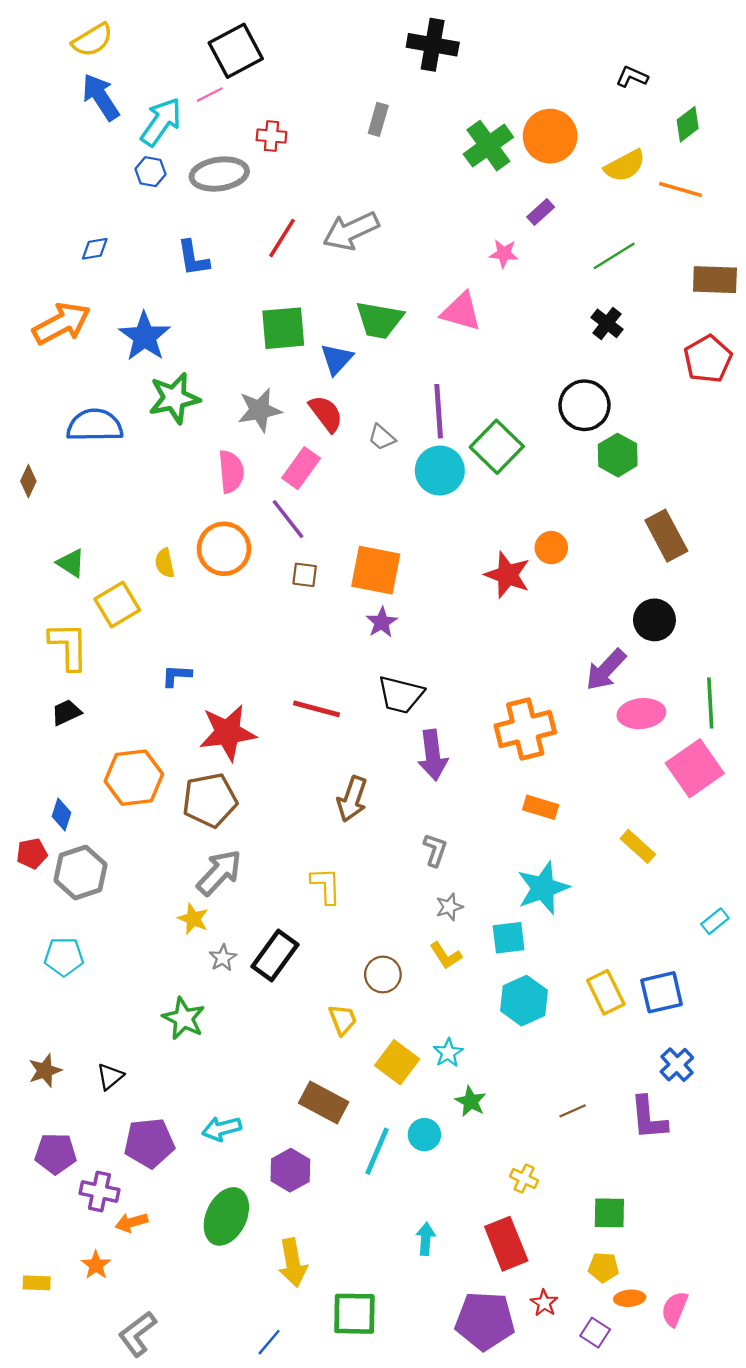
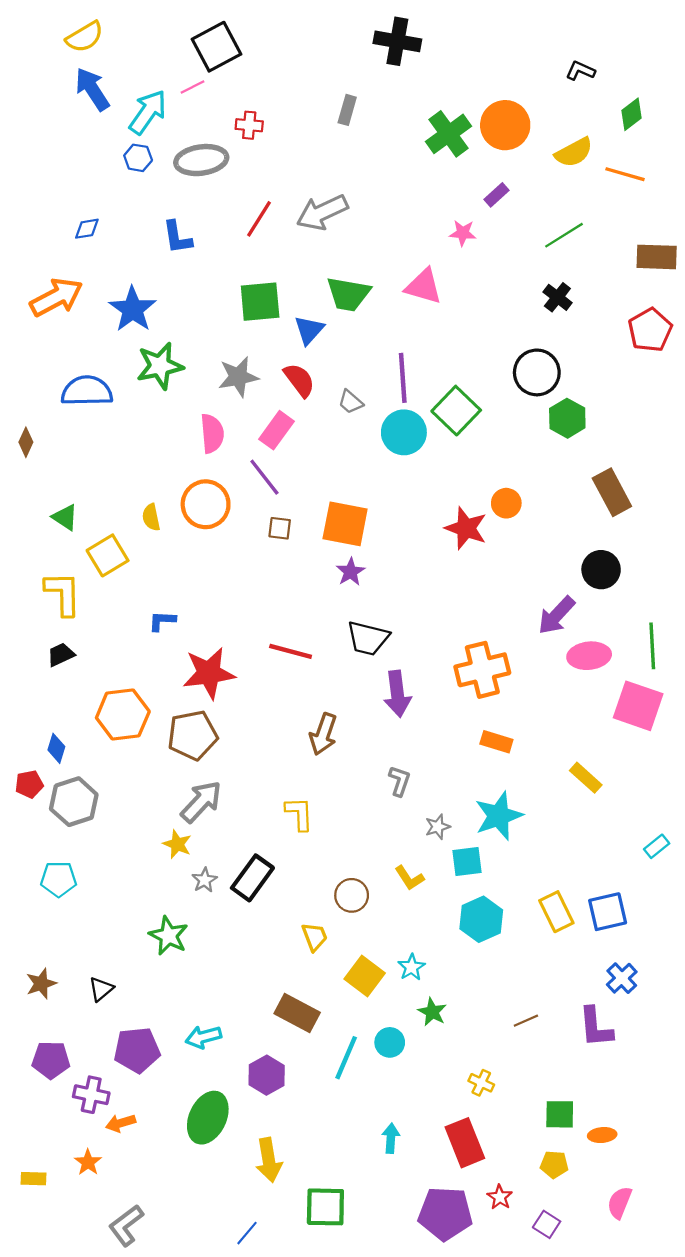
pink square: (695, 768) -> (638, 706), turned -36
gray star: (449, 907) -> (438, 827), moved
orange ellipse: (630, 1298) -> (602, 1135), moved

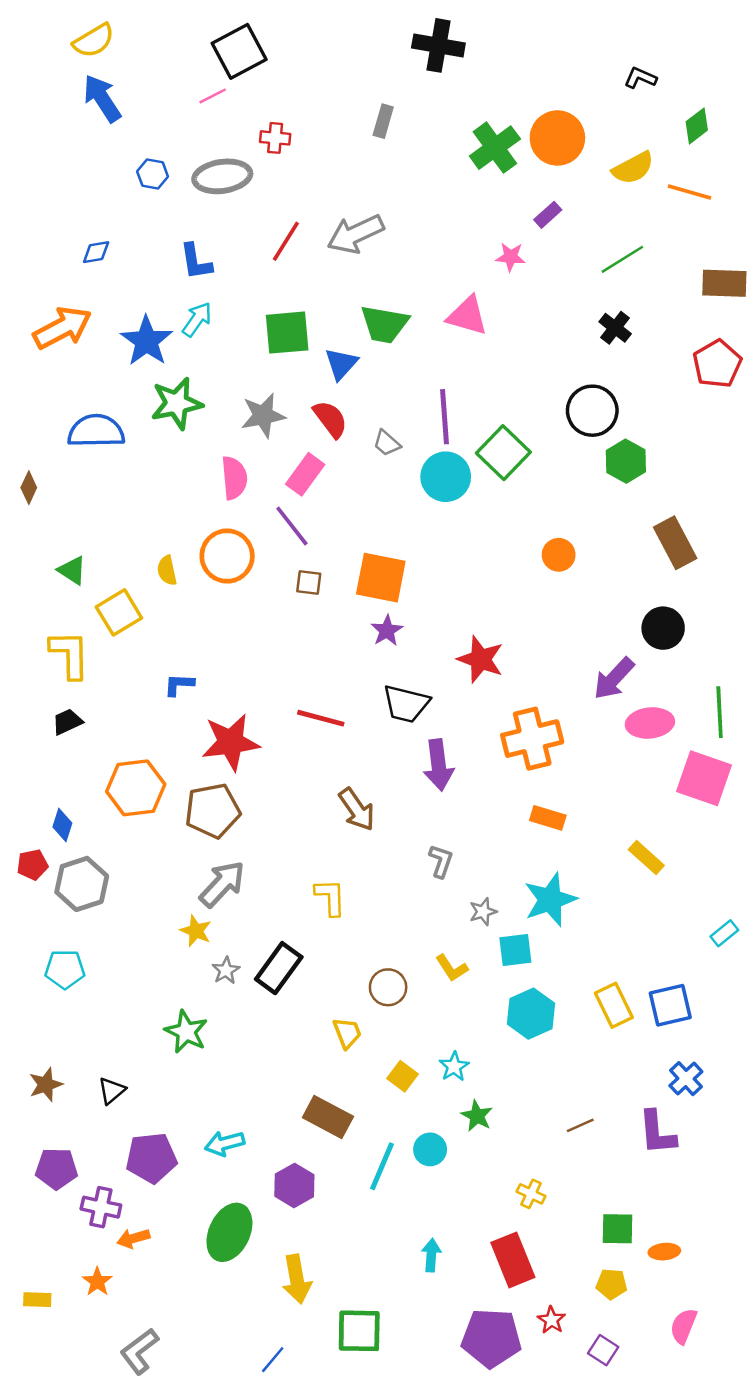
cyan arrow: (148, 112) -> (197, 319), moved, size x0.7
red star: (466, 528) -> (481, 659), moved
brown arrow: (323, 734) -> (357, 809), turned -54
yellow square: (365, 976) -> (402, 1076), size x0.7

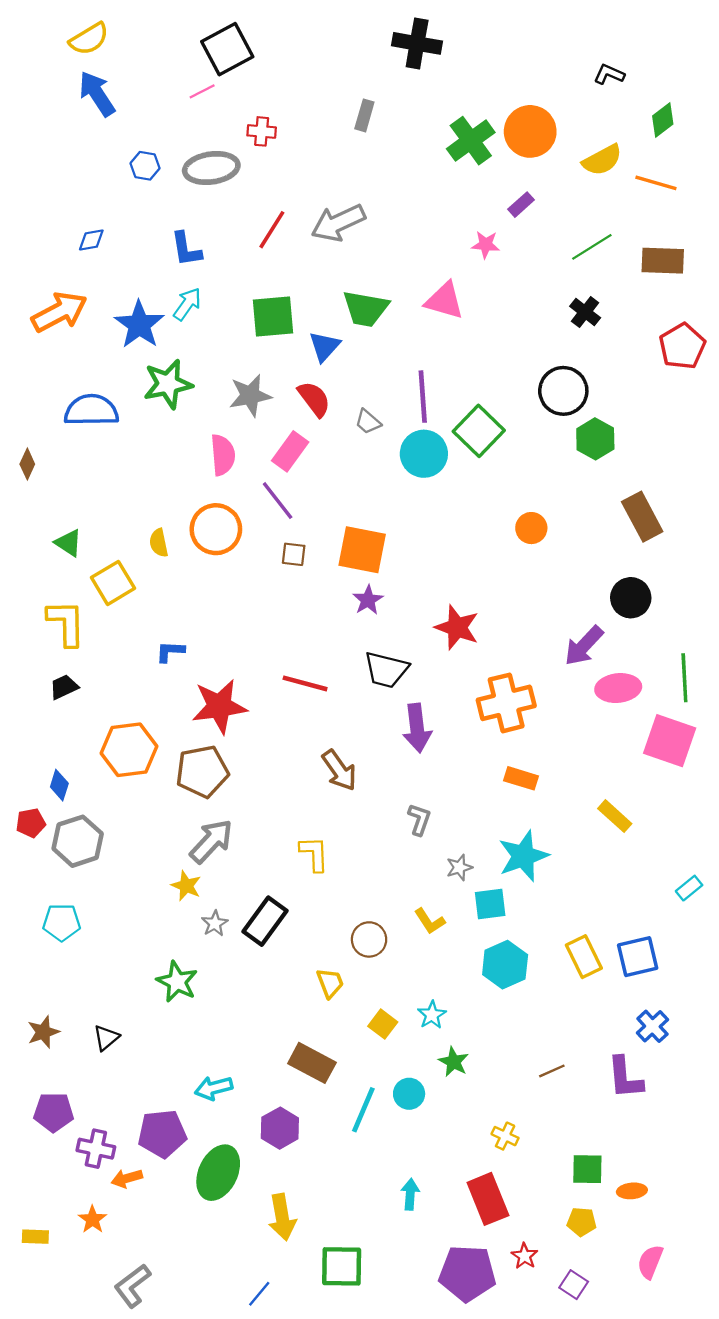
brown rectangle: (724, 283) -> (663, 261), moved
purple pentagon: (151, 1158) -> (162, 1134), moved

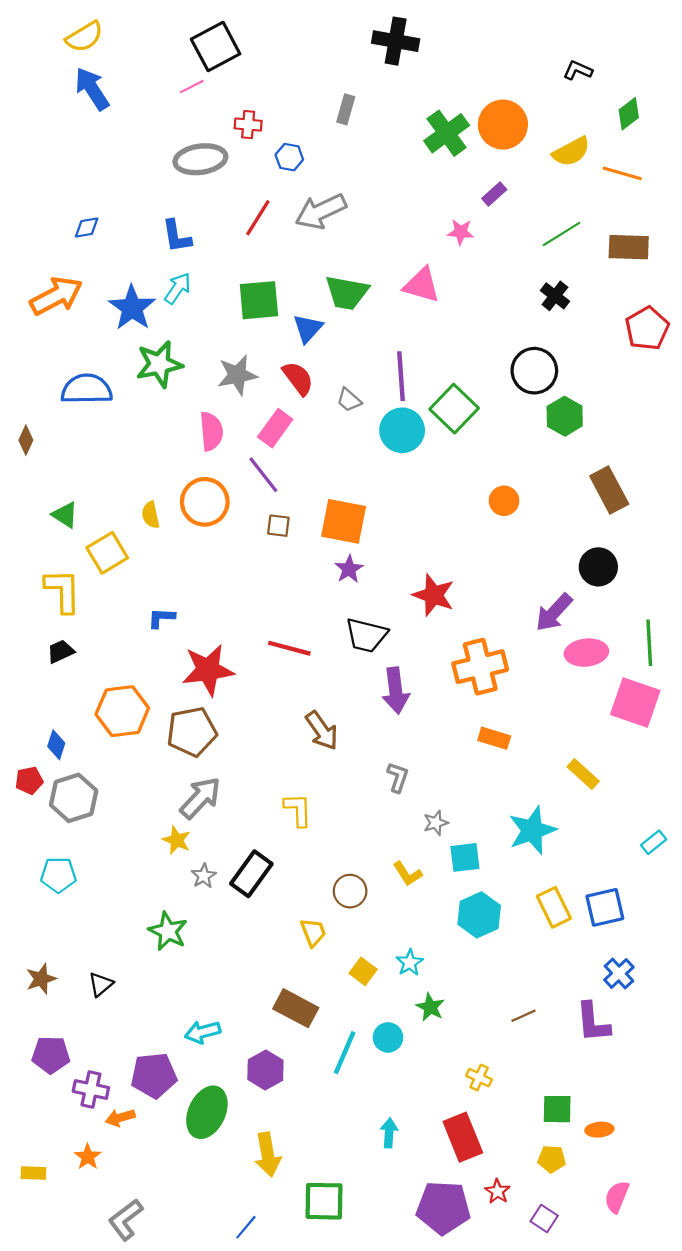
blue hexagon: (145, 166) -> (289, 157), moved
cyan star: (523, 856) -> (532, 830), moved

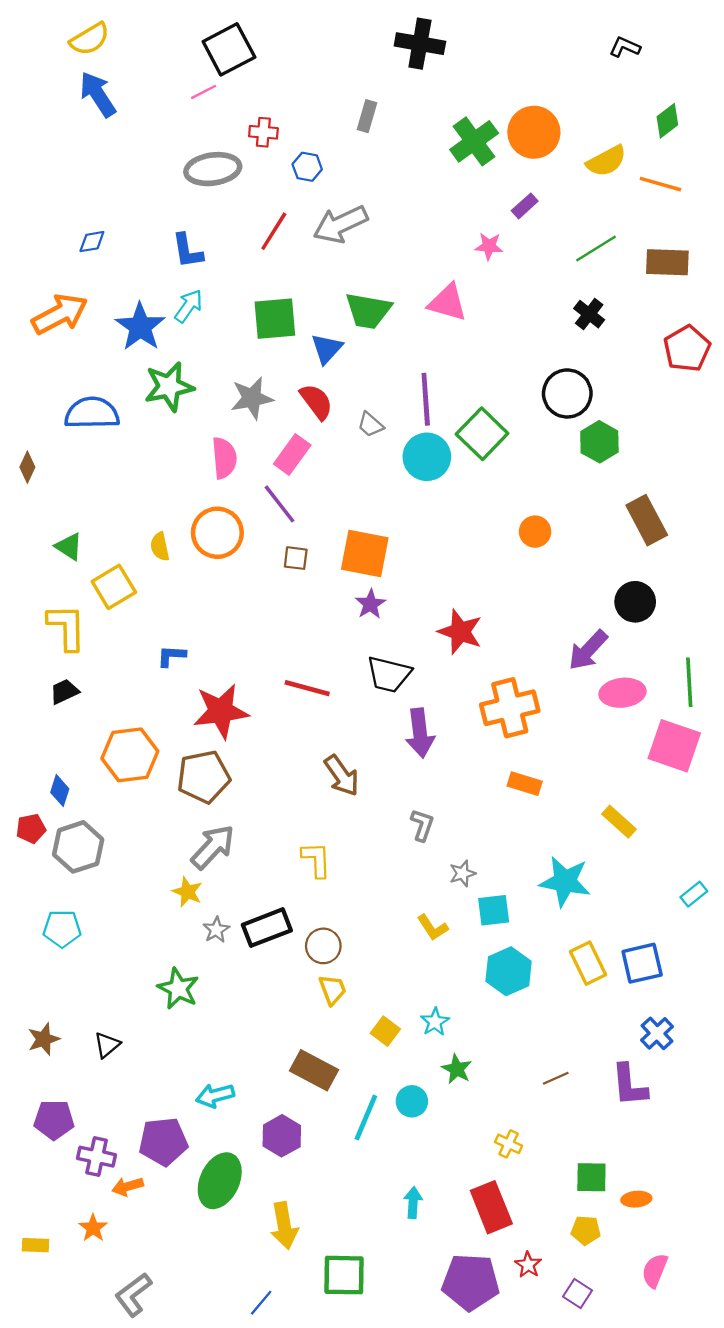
black L-shape: (578, 70) -> (625, 47), moved
cyan star: (532, 830) -> (565, 881), turned 30
black rectangle: (251, 874) -> (267, 928), turned 33
brown circle: (350, 891) -> (323, 946), moved

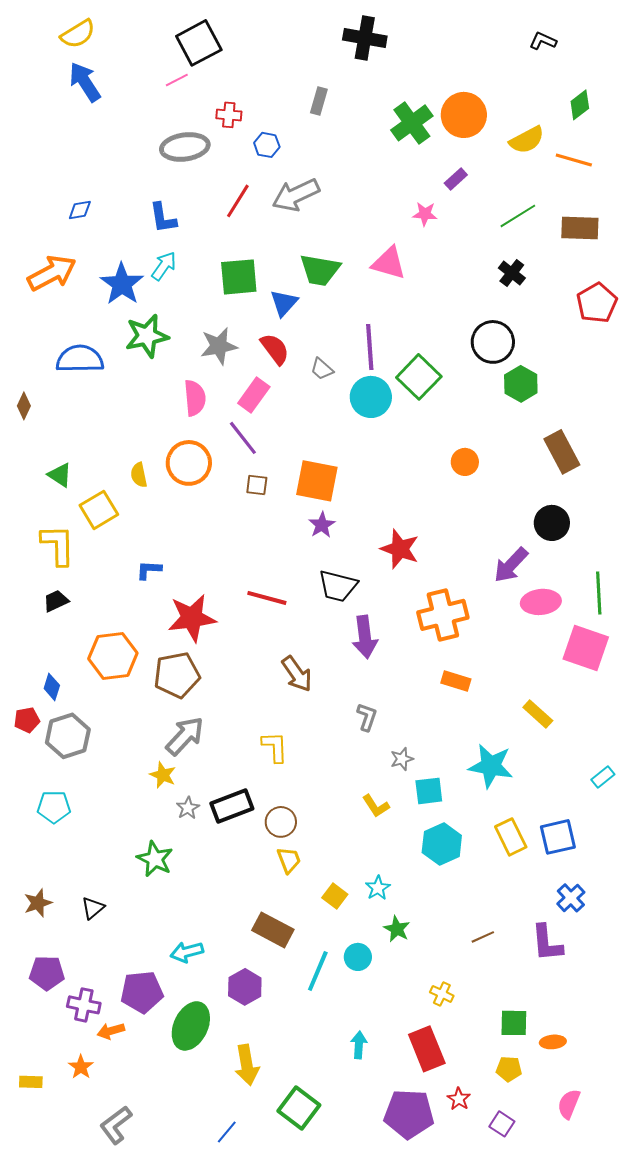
green square: (344, 1275) -> (299, 1108), turned 36

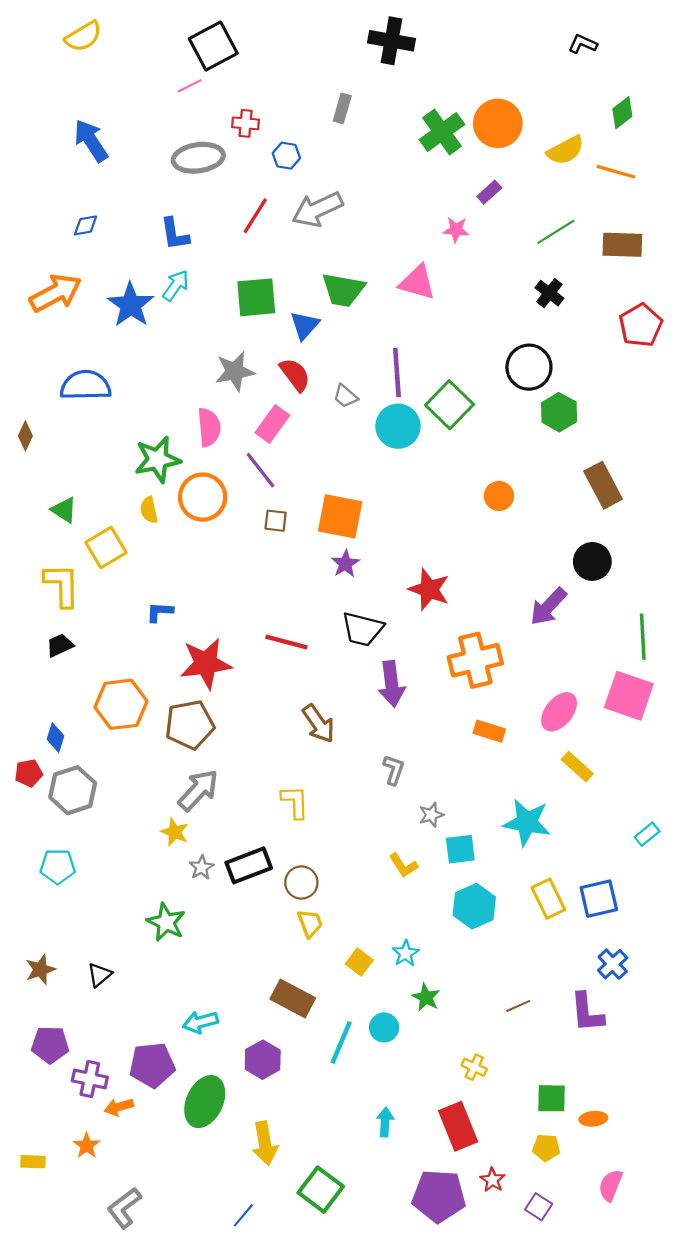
blue arrow: (85, 82) -> (91, 141), moved
green star: (147, 336) -> (157, 459), moved
pink ellipse: (541, 602) -> (559, 712), moved, turned -45

